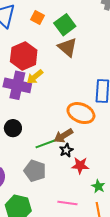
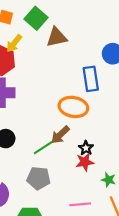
brown triangle: (67, 47) -> (57, 37), moved, turned -40
yellow arrow: (35, 77) -> (14, 43), moved
black star: (66, 150) -> (86, 148), moved

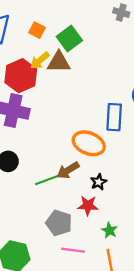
brown triangle: (57, 37) -> (59, 62), moved
black star: (86, 148) -> (99, 182), moved
gray pentagon: (39, 178) -> (59, 223), moved

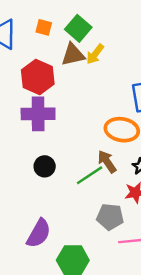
yellow arrow: (40, 60) -> (95, 54), moved
brown arrow: (68, 170) -> (107, 162), turned 100

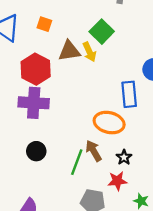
green square: (78, 28) -> (102, 32), moved
yellow arrow: (95, 54) -> (89, 52), turned -66
green line: (90, 175) -> (77, 162), turned -40

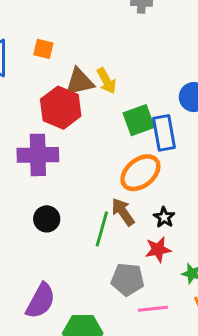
green square: (102, 32) -> (139, 120), moved, turned 30
red hexagon: (36, 69) -> (61, 108), moved
orange ellipse: (109, 123) -> (140, 173), turned -48

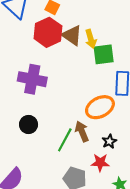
brown triangle: (79, 82) -> (72, 35), turned 35
red hexagon: (61, 108) -> (48, 32), moved
green square: (139, 120) -> (104, 54), moved

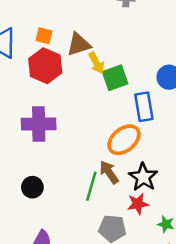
brown triangle: (72, 35) -> (79, 44), moved, turned -40
black circle: (29, 125) -> (32, 187), moved
black star: (109, 141) -> (143, 177), size x1.6

